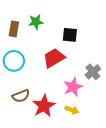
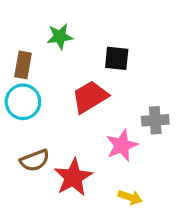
brown rectangle: (14, 29) -> (23, 65), moved
gray cross: (93, 72) -> (155, 120), turned 35
yellow arrow: (72, 110) -> (130, 197), moved

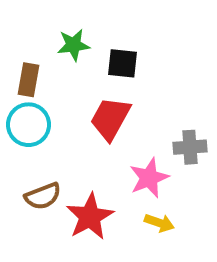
black square: (117, 58) -> (123, 63), moved
red trapezoid: (90, 97) -> (110, 119), turned -30
yellow arrow: (130, 197) -> (159, 223), moved

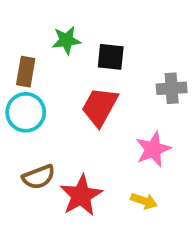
gray cross: (190, 147) -> (172, 88), moved
pink star: (149, 178) -> (153, 149), moved

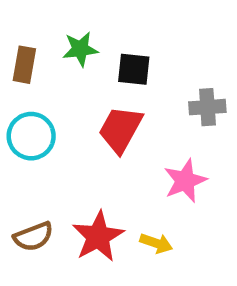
brown rectangle: (26, 72) -> (24, 65), moved
brown semicircle: (39, 177) -> (33, 237), moved
yellow arrow: (144, 201) -> (156, 243), moved

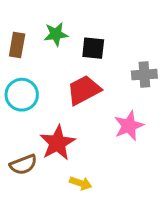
red trapezoid: (120, 129) -> (84, 90), turned 33
red star: (98, 237) -> (57, 143), moved
yellow arrow: (156, 243) -> (81, 183), moved

